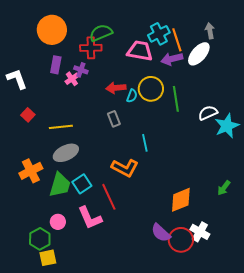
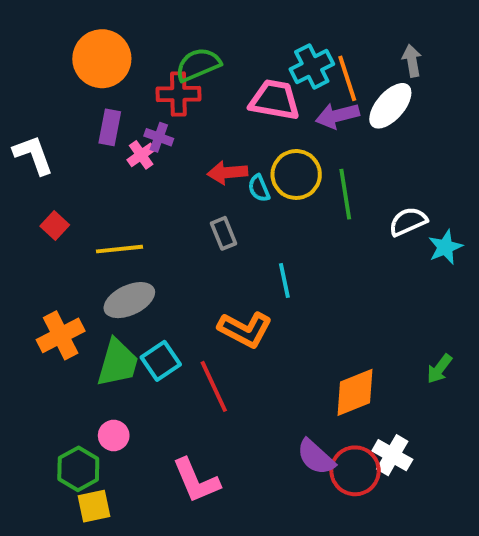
cyan semicircle: (132, 96) -> (259, 188), turned 136
cyan star: (227, 126) -> (445, 247), size x0.7
pink L-shape: (90, 218) -> (196, 481), moved

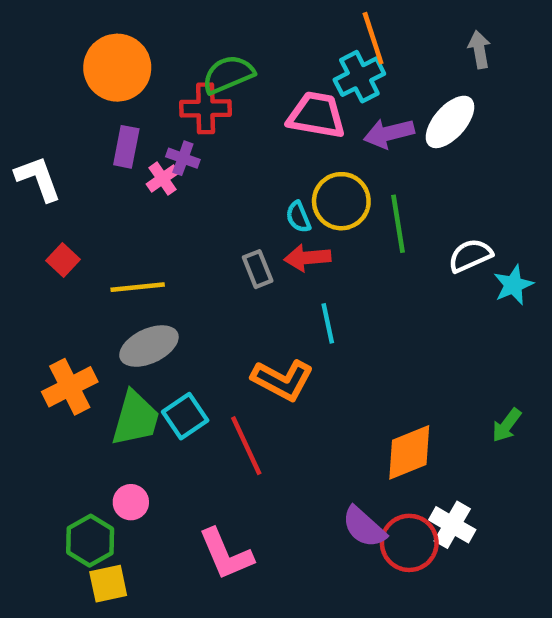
gray arrow: (412, 61) -> (479, 50), moved
orange line: (347, 78) -> (373, 38), moved
red arrow: (227, 173) -> (307, 258), moved

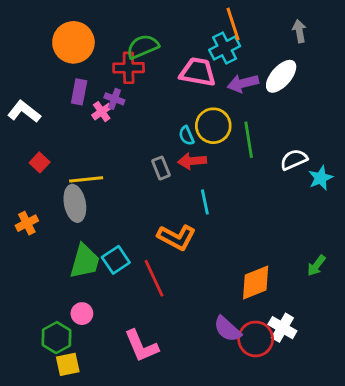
white L-shape: (38, 179) -> (24, 112), turned -32
gray ellipse: (149, 346) -> (75, 203), moved, turned -76
orange cross: (70, 387) -> (27, 223), moved, size x0.7

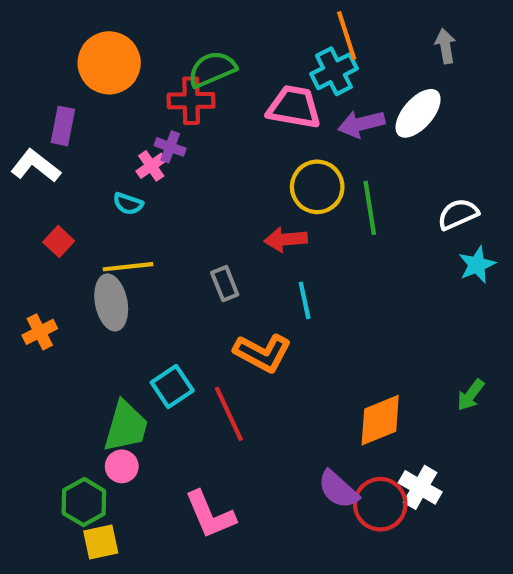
purple rectangle: (79, 92) -> (63, 126), moved
cyan semicircle: (186, 136) -> (128, 204), moved, turned -48
white semicircle: (294, 160) -> (458, 214), moved
gray rectangle: (161, 168) -> (225, 284), moved
green trapezoid: (85, 261) -> (126, 426), moved

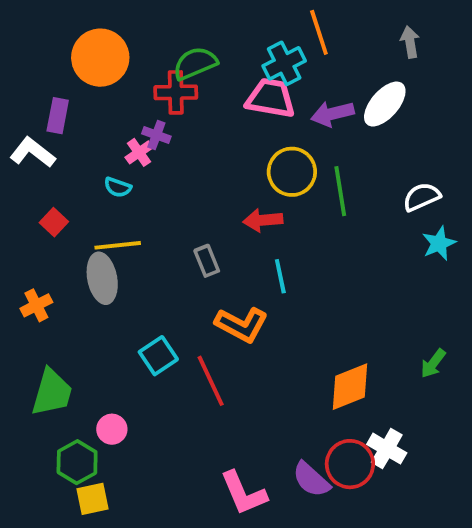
cyan cross: (334, 71) -> (284, 63), moved
green trapezoid: (126, 426) -> (52, 392), moved
purple semicircle: (338, 489) -> (311, 480), moved
pink L-shape: (210, 515) -> (243, 493), moved

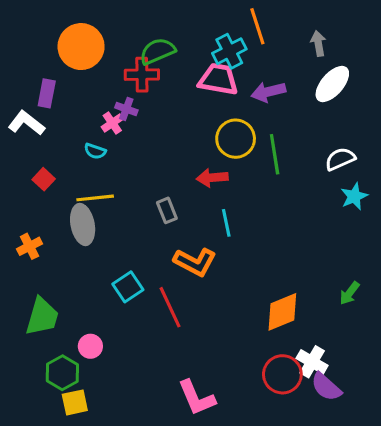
gray arrow: (410, 42) -> (318, 43), moved
white ellipse: (385, 104) -> (332, 84), moved
purple semicircle: (311, 480) -> (326, 387), moved

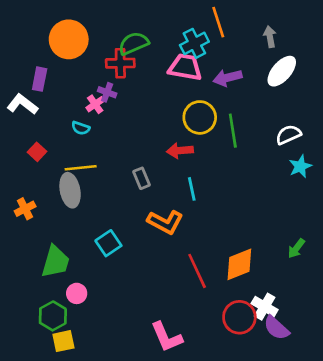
red line: (170, 307) -> (197, 271), moved
green trapezoid: (42, 317) -> (55, 262), moved

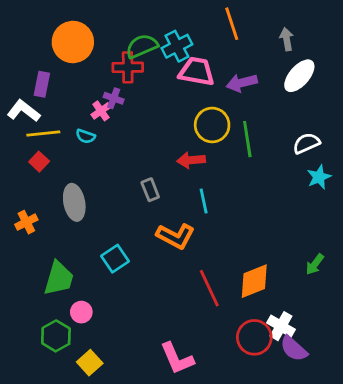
cyan cross: (194, 43) -> (177, 46), moved
yellow line: (81, 168) -> (43, 133), moved
yellow square: (63, 341) -> (90, 363), moved, turned -30

